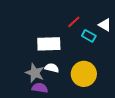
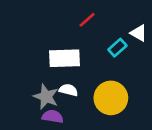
red line: (74, 22) -> (87, 20), moved
cyan rectangle: (89, 36) -> (117, 48), turned -72

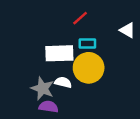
cyan rectangle: (117, 48) -> (87, 44), moved, turned 42
yellow circle: (111, 98) -> (89, 68), moved

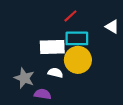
cyan rectangle: (87, 44) -> (77, 38), size x1.5
gray star: (42, 88) -> (24, 78), moved

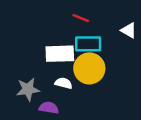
red line: (70, 16) -> (81, 18), turned 64
gray star: (24, 78) -> (28, 89), turned -30

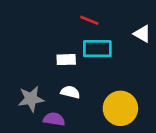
white rectangle: (60, 54) -> (66, 60), size x0.6
yellow circle: (89, 68) -> (120, 108), moved

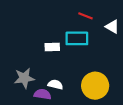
red line: (89, 20) -> (85, 16), moved
white semicircle: (70, 92) -> (55, 85), moved

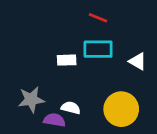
red line: (85, 16) -> (98, 18), moved
white triangle: (112, 27) -> (138, 61), moved

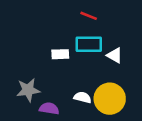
white triangle: (138, 61) -> (115, 55), moved
white semicircle: (71, 108) -> (83, 97), moved

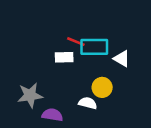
red line: (89, 16) -> (76, 42), moved
yellow circle: (110, 99) -> (102, 87), moved, size x0.6

